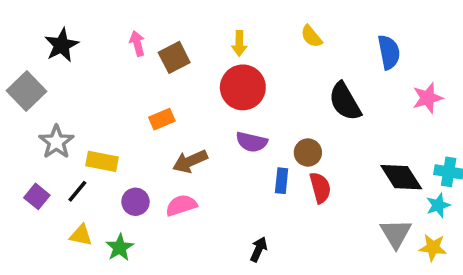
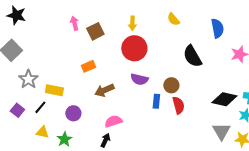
black star: (62, 45) -> (16, 15), moved, turned -30
black diamond: (401, 177) -> (224, 99), turned -45
pink semicircle: (181, 205) -> (113, 121), moved
black arrow: (259, 249) -> (105, 140), moved

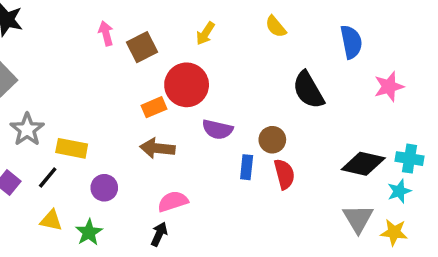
yellow arrow: (132, 23) -> (205, 33), turned 32
red circle: (134, 48) -> (187, 85), moved
orange rectangle: (88, 66) -> (154, 107), moved
brown arrow: (104, 90) -> (157, 148), turned 30

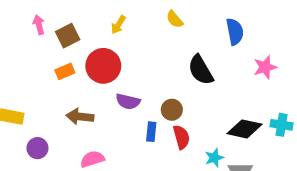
orange rectangle: (154, 107) -> (65, 71), moved
cyan star: (399, 191) -> (214, 158), moved

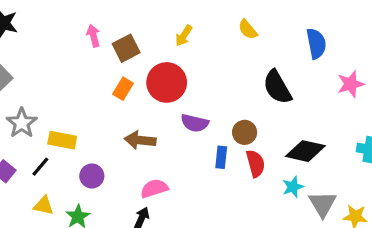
orange rectangle: (65, 71) -> (123, 89), turned -36
black diamond: (244, 129) -> (305, 151), moved

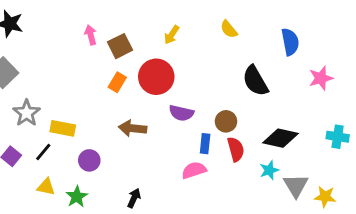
pink semicircle: (154, 188) -> (194, 170), moved

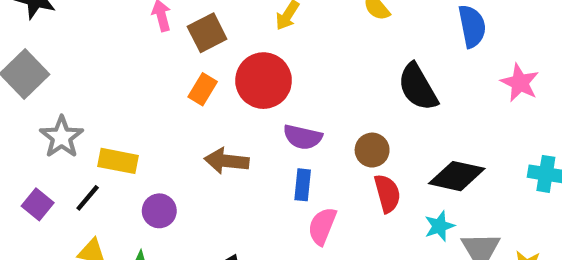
pink star: (321, 78) -> (520, 83), turned -30
blue rectangle: (205, 144) -> (303, 185), moved
pink semicircle: (194, 170) -> (322, 226), turned -50

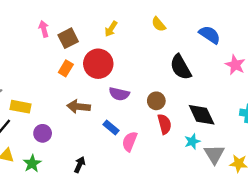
blue semicircle: (472, 26) -> (210, 35), turned -45
black diamond: (457, 176) -> (202, 115), turned 52
blue rectangle: (303, 185) -> (111, 128), moved, turned -56

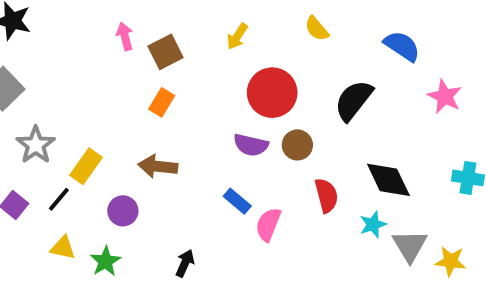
red circle: (98, 64) -> (272, 93), moved
black semicircle: (181, 67) -> (354, 100), turned 68
brown circle: (156, 101) -> (297, 145), moved
yellow rectangle: (21, 107) -> (86, 166), turned -66
brown arrow: (79, 107) -> (158, 166), moved

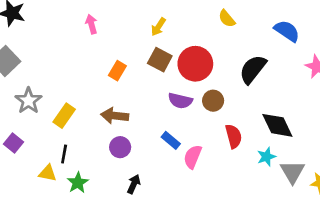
yellow arrow: (237, 36) -> (158, 27), moved
brown square: (166, 52) -> (160, 60), moved, turned -35
black line: (59, 199) -> (64, 154), moved, turned -30
purple circle: (123, 211) -> (120, 147), moved

